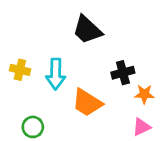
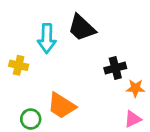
cyan arrow: (56, 74) -> (47, 38), moved
orange trapezoid: (87, 103) -> (62, 106), moved

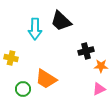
yellow cross: (19, 65) -> (11, 58), moved

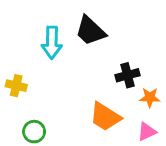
orange trapezoid: (46, 79) -> (105, 117), moved

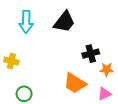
black trapezoid: (90, 31) -> (64, 22), turned -95
cyan arrow: (52, 43) -> (26, 22), moved

